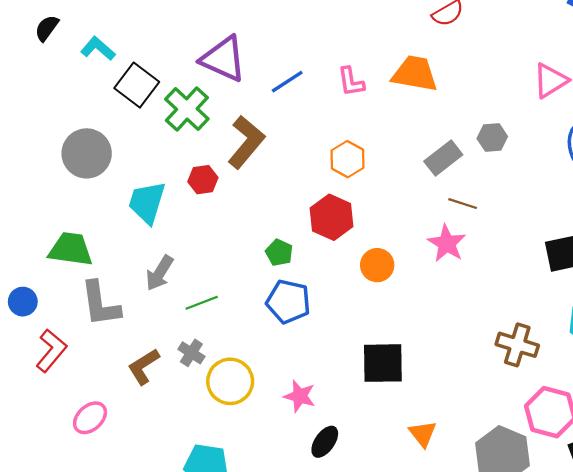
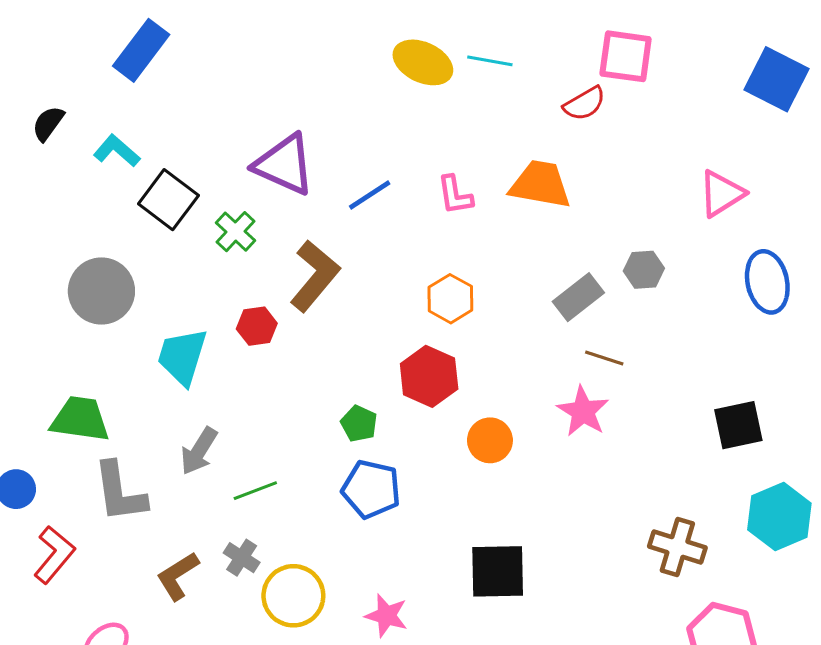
green cross: (187, 109) -> (236, 232), size x0.7

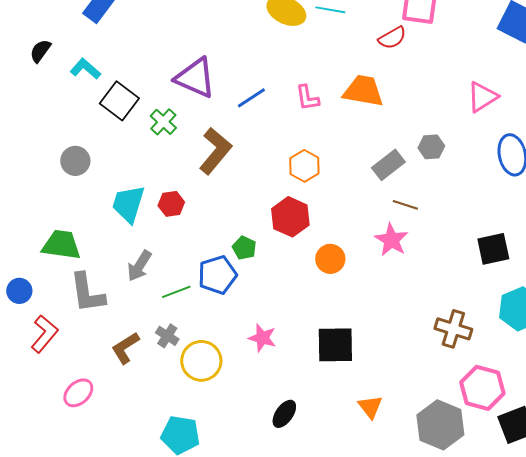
gray circle: (101, 291) -> (75, 161), size x0.7
red hexagon: (257, 326) -> (171, 204), moved
blue pentagon: (371, 489) -> (217, 275), moved, turned -30
pink star: (386, 616) -> (262, 338), moved

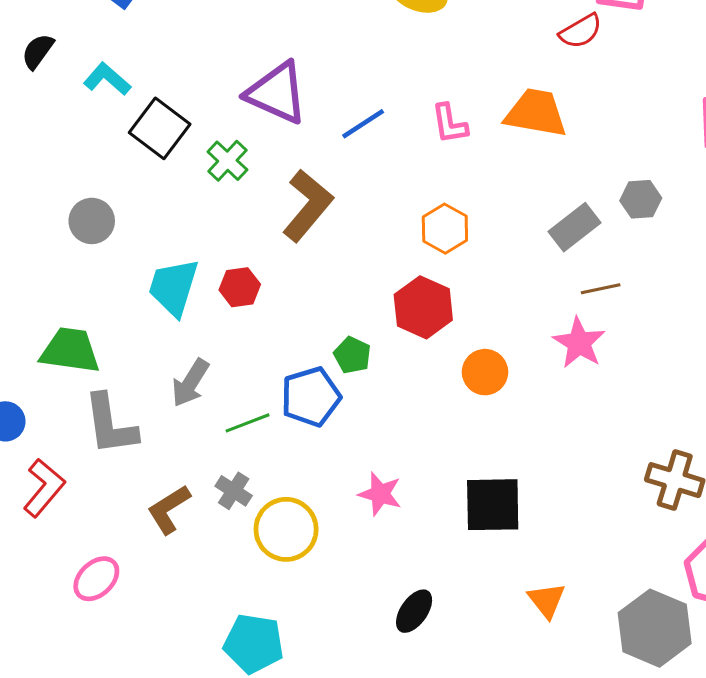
brown line: (405, 205) -> (601, 289), turned -30

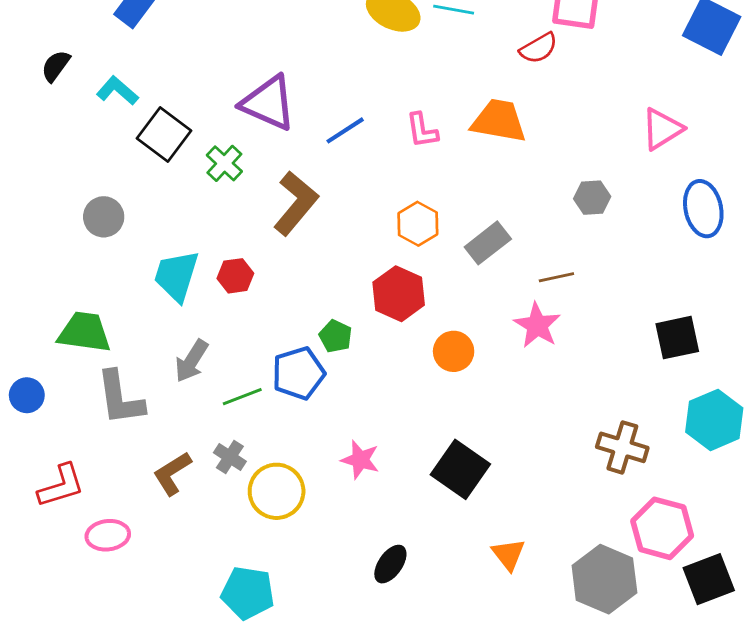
gray rectangle: (574, 227) -> (488, 243), moved
red L-shape: (44, 488) -> (61, 486), moved, turned 33
black square: (493, 505) -> (460, 469), turned 36
pink ellipse: (96, 579) -> (108, 535), turned 36

